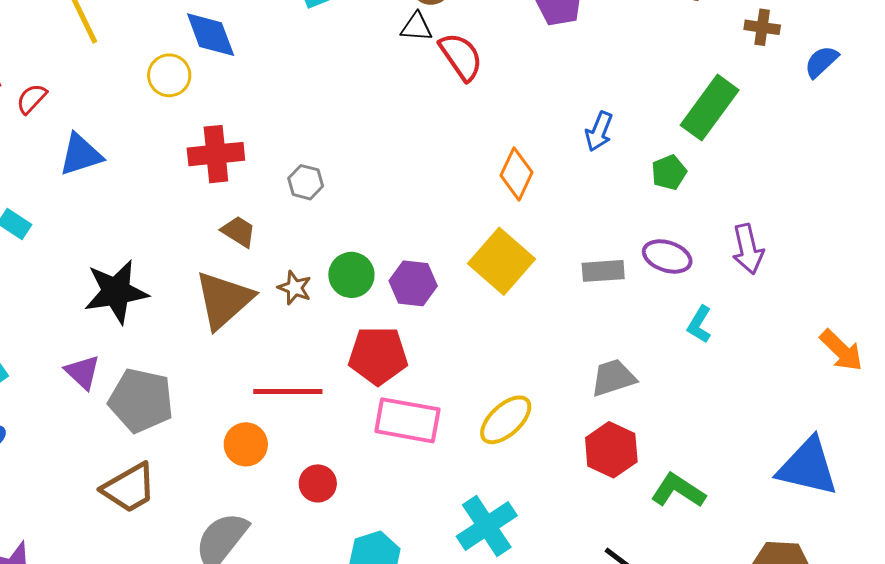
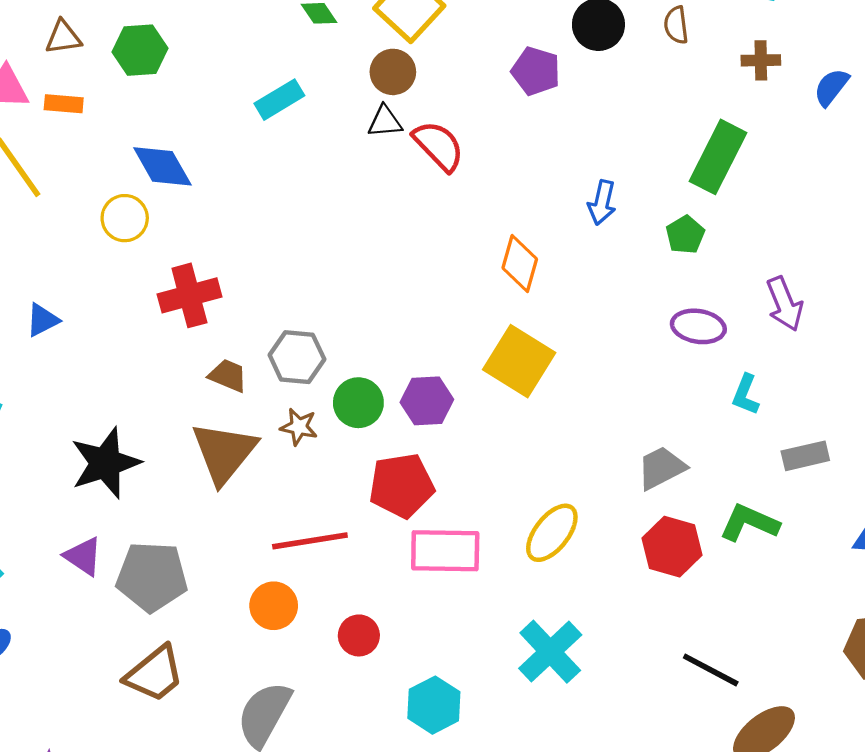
blue triangle: (81, 155) -> (42, 320), size x0.7
gray hexagon: (306, 182) -> (297, 357), moved, size x1.4
gray rectangle: (603, 271) -> (805, 456), moved
green L-shape: (678, 491) -> (749, 523), moved

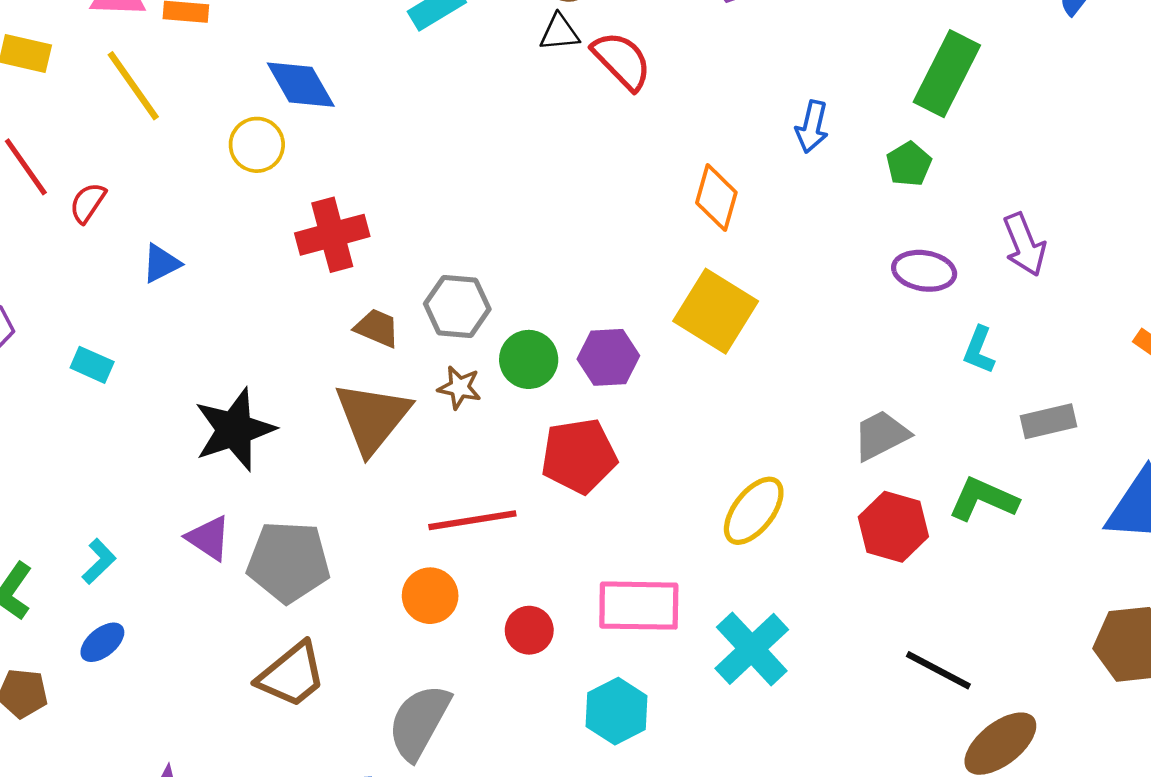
pink rectangle: (445, 551) -> (639, 606), moved

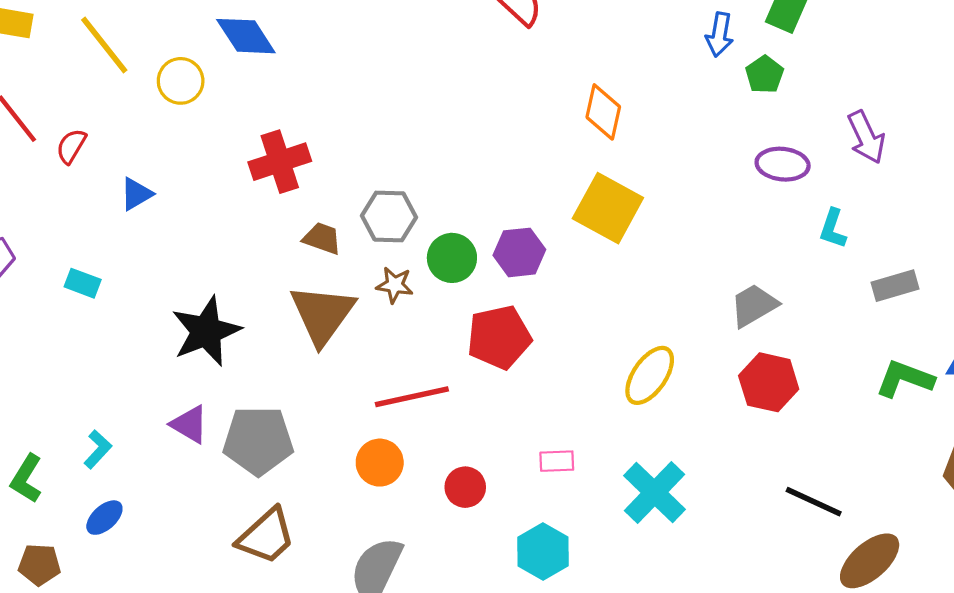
blue arrow: (812, 127) -> (719, 35), moved
yellow circle: (257, 145) -> (181, 81), moved
green L-shape: (983, 499) -> (905, 379), moved
pink rectangle: (639, 606) -> (557, 461), size x0.5

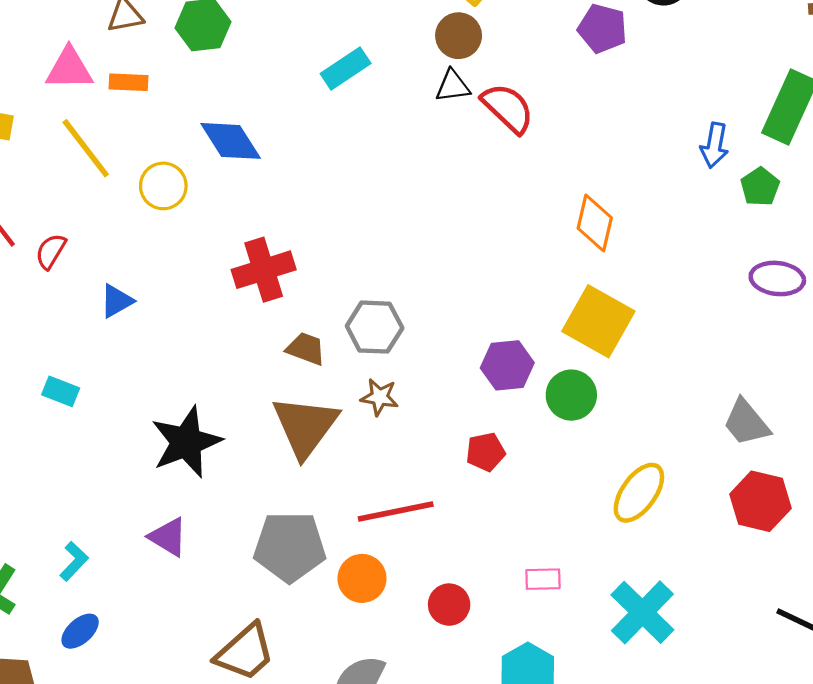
green circle: (452, 258) -> (571, 395), moved
gray trapezoid: (754, 305) -> (746, 423), turned -100
red pentagon: (499, 337) -> (486, 452), size x0.6
gray pentagon: (258, 441) -> (290, 547), moved

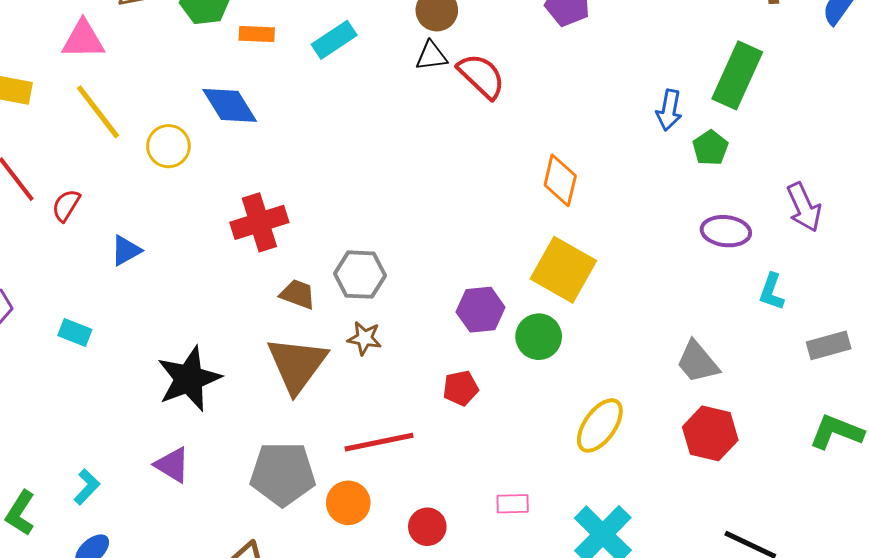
orange rectangle: (128, 82) -> (257, 34), moved

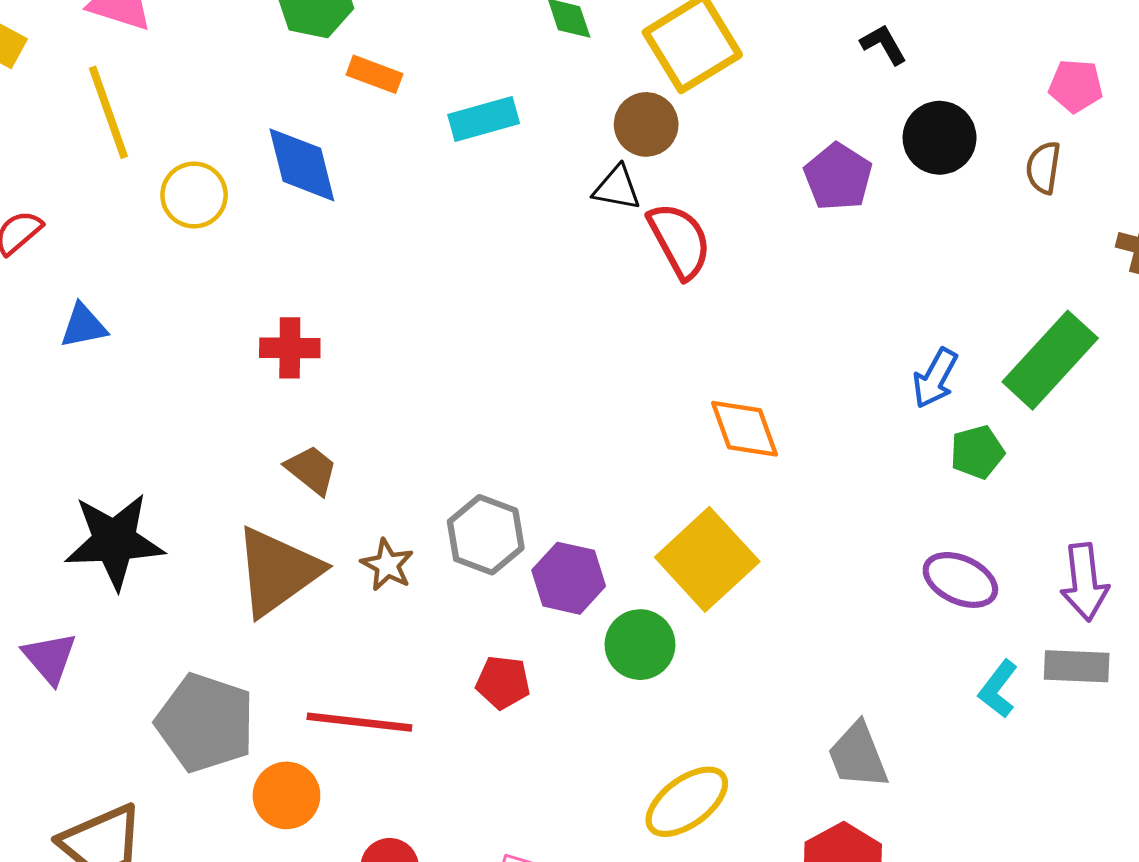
orange diamond: (560, 180) -> (745, 429), turned -51
red cross: (259, 222) -> (290, 348), size x0.7
gray hexagon: (360, 275) -> (486, 535), moved
gray rectangle: (829, 345) -> (1077, 666), moved

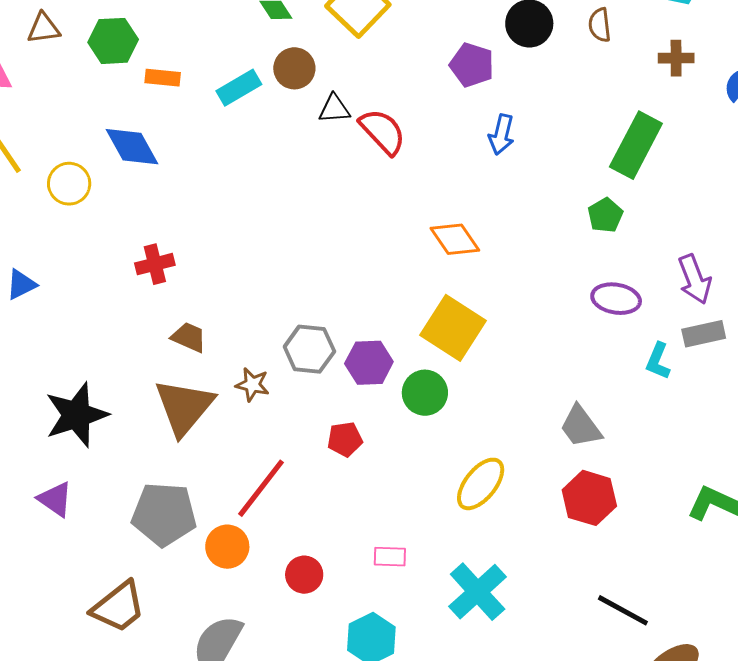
brown circle: (646, 124) -> (294, 68), moved
blue arrow: (935, 378) -> (501, 135), moved
red line: (359, 722) -> (261, 488), turned -44

